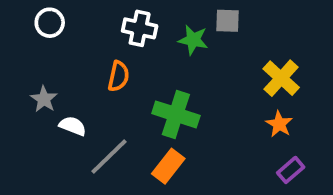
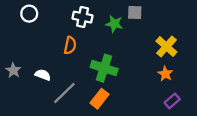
gray star: (44, 99) -> (13, 70), moved

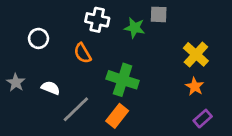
white circle: (29, 14) -> (38, 38), moved
orange semicircle: (70, 45) -> (83, 53), turned 138

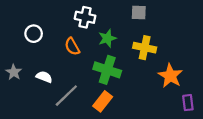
green star: (135, 28) -> (107, 38), moved, turned -30
yellow cross: (196, 54) -> (145, 48), moved, turned -30
orange star: (195, 87) -> (170, 76), size x1.5
purple rectangle: (203, 119) -> (188, 103), moved, turned -56

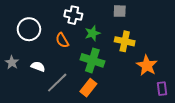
white circle: (34, 34) -> (29, 29), size x1.5

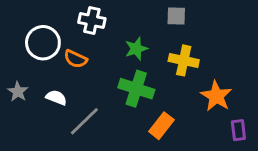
white cross: (73, 15) -> (92, 21), moved
orange semicircle: (62, 40) -> (76, 59), moved, turned -35
orange rectangle: (88, 88) -> (161, 126), moved

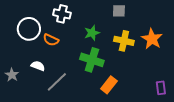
gray star: (18, 92) -> (12, 75), moved
orange star: (216, 96) -> (152, 39), moved

